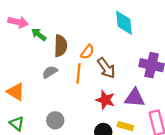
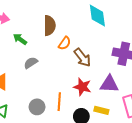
green arrow: (39, 35) -> (20, 39), moved
brown semicircle: (61, 46) -> (50, 26), moved
orange line: (78, 73) -> (59, 102), moved

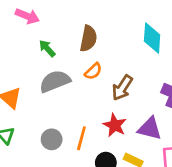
orange semicircle: (65, 43) -> (93, 71), moved
brown arrow: (82, 58) -> (122, 88), turned 60
gray semicircle: (31, 63) -> (55, 81), size x1.6

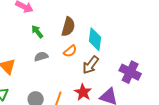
cyan diamond: (152, 38) -> (95, 39), moved
gray semicircle: (55, 81) -> (41, 57), size x0.6

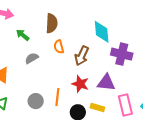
cyan diamond: (95, 39) -> (102, 32), moved
orange semicircle: (70, 51) -> (59, 47), turned 128

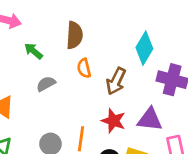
cyan diamond: (102, 32) -> (144, 48), turned 35

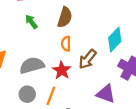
gray semicircle: (46, 84) -> (32, 65), moved, size x1.6
red star: (113, 121) -> (62, 70), moved

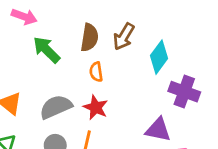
green arrow: (31, 22) -> (47, 50), size x1.5
brown arrow: (87, 59) -> (124, 37), moved

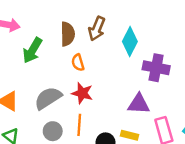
green arrow: (47, 50) -> (32, 50), turned -95

